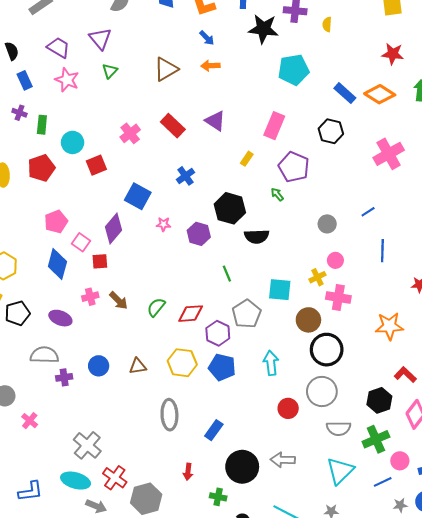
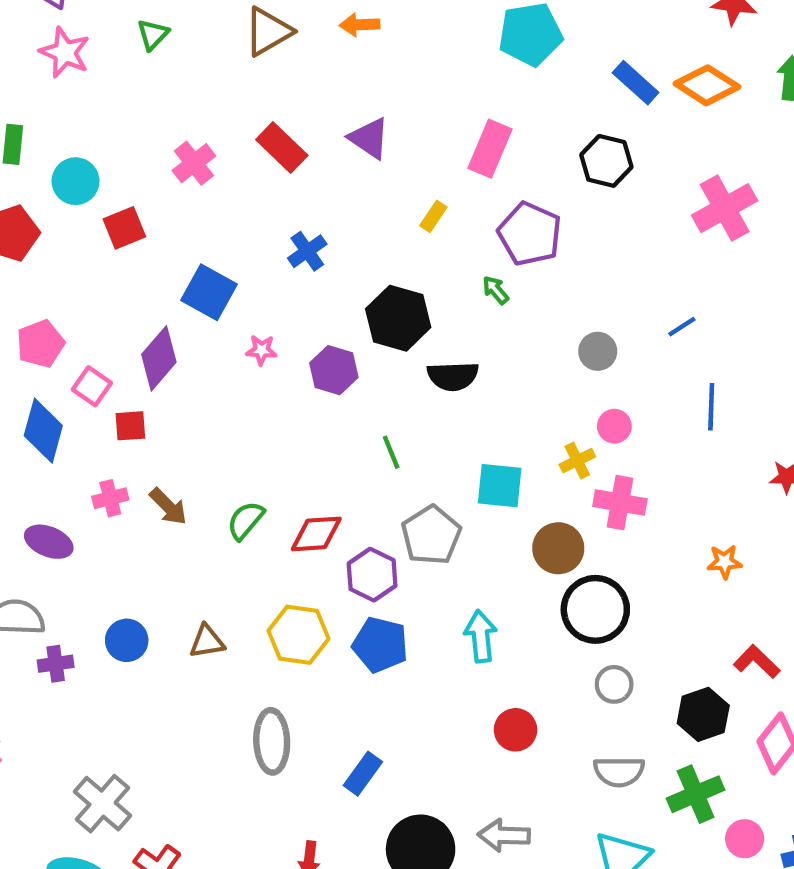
orange star: (389, 326) -> (724, 562), size x0.6
gray circle: (322, 391) -> (614, 684), moved, size x0.6

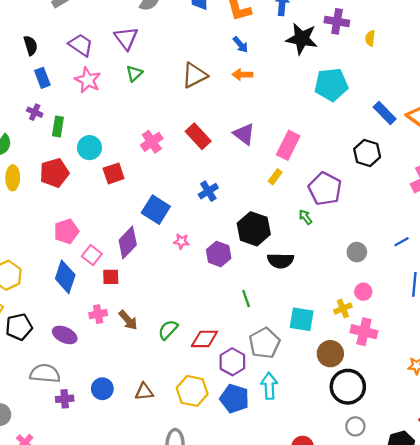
pink rectangle: (490, 149) -> (288, 145), moved
cyan arrow: (481, 636) -> (269, 386), moved

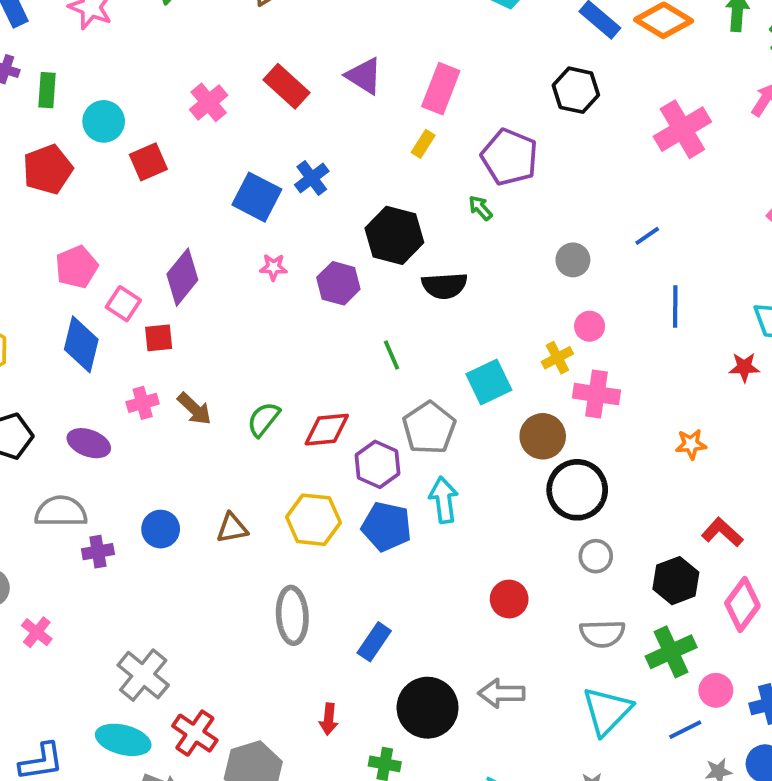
blue square: (156, 210) -> (257, 197), moved
cyan square: (302, 319) -> (489, 382), turned -30

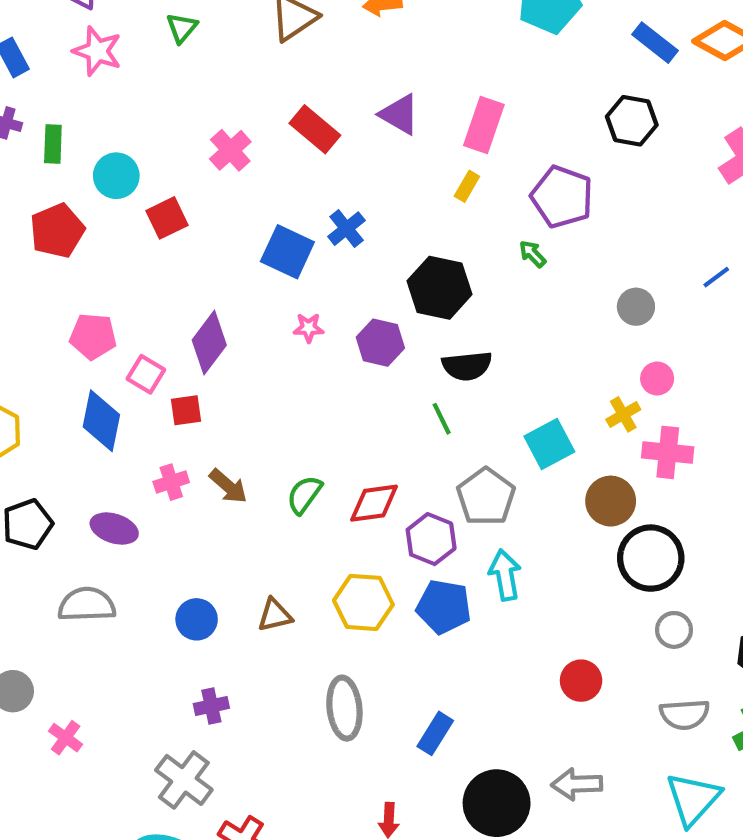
pink pentagon: (77, 267) -> (93, 336), turned 30
black semicircle: (444, 286) -> (467, 366), moved
purple cross: (98, 552) -> (211, 706), moved

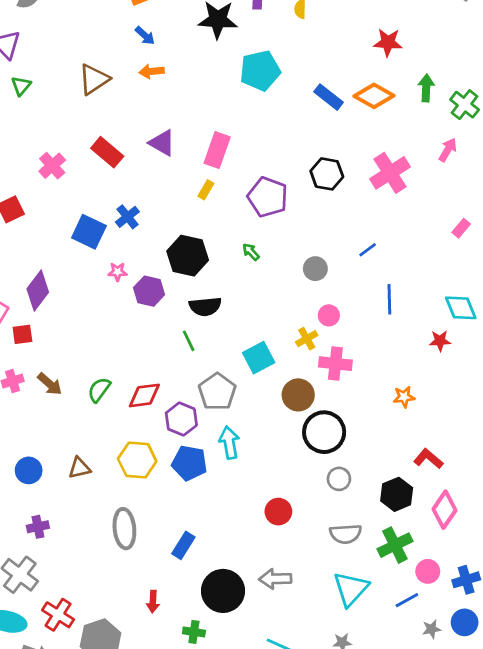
black hexagon: (632, 121) -> (327, 174), moved
green arrow: (532, 254) -> (251, 252), moved
pink star: (309, 328) -> (118, 272), moved

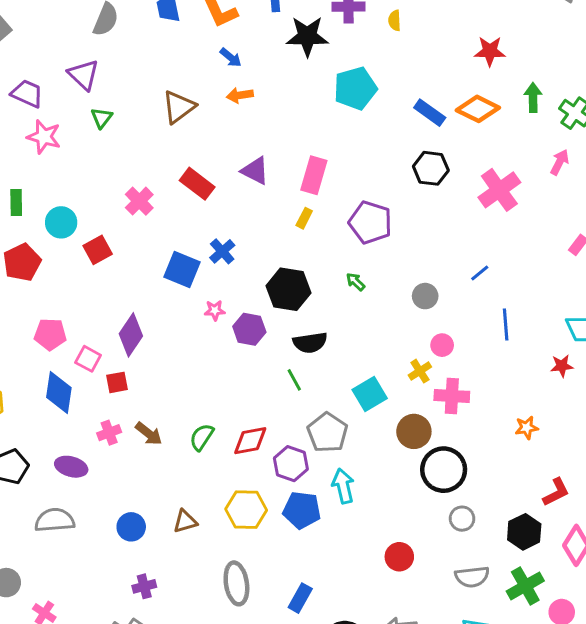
black hexagon: (327, 174) -> (431, 168), moved
red L-shape: (428, 459) -> (556, 492), turned 116

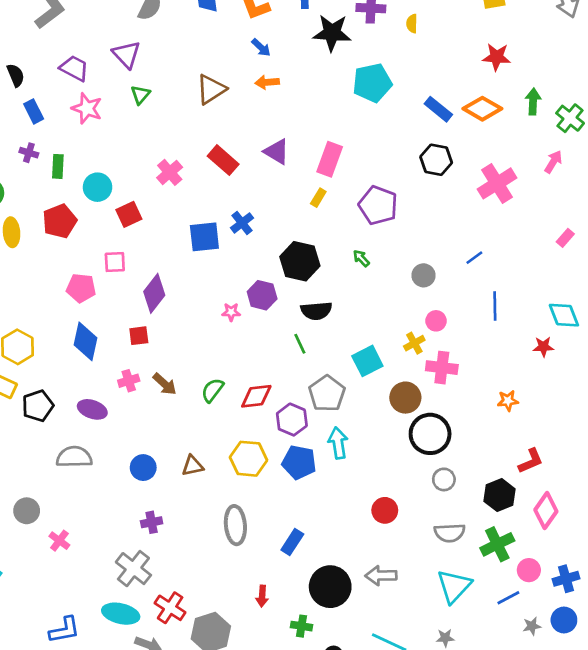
blue square: (182, 269) -> (204, 237), turned -32
pink star: (215, 310) -> (231, 312), moved
pink square: (88, 359) -> (115, 262), moved, turned -35

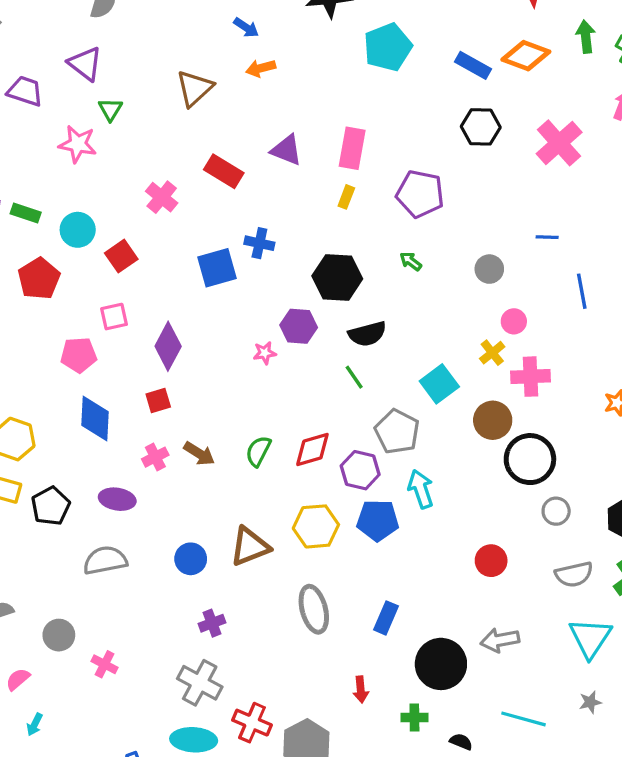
pink star: (87, 108) -> (78, 144), moved
green rectangle: (58, 166) -> (26, 213), turned -65
blue cross: (242, 223) -> (259, 243), turned -30
blue line: (474, 258) -> (547, 237), turned 48
brown triangle: (193, 466) -> (250, 546), size x1.5

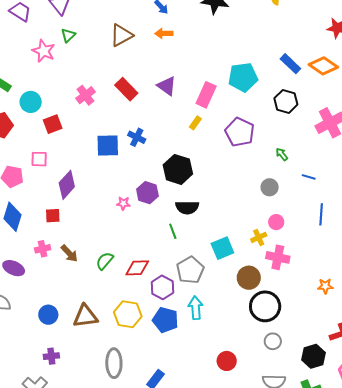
cyan pentagon: (388, 47) -> (243, 77), moved
green arrow: (411, 261) -> (282, 154), moved

